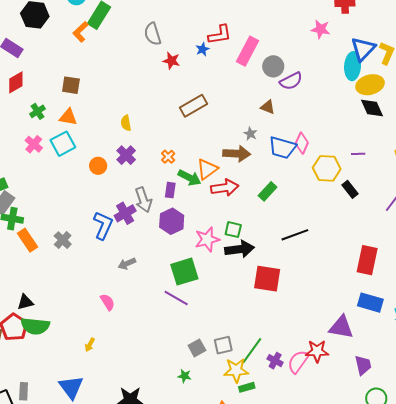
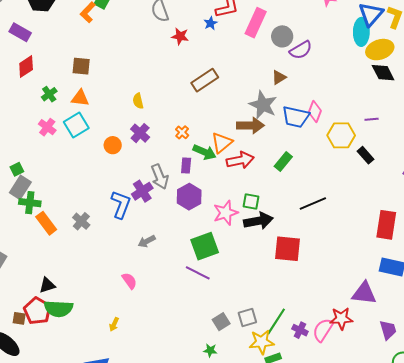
brown triangle: (268, 107) -> (279, 77), turned -49
gray star: (250, 134) -> (263, 105), size x2.0

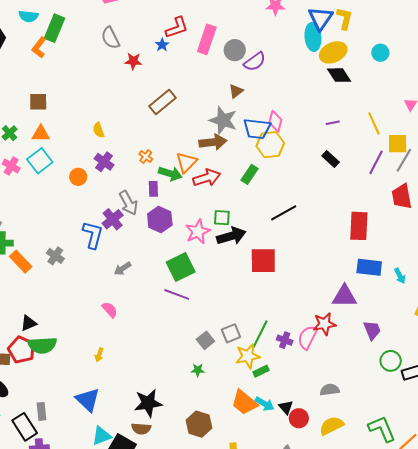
yellow hexagon: (341, 135) -> (270, 145), moved

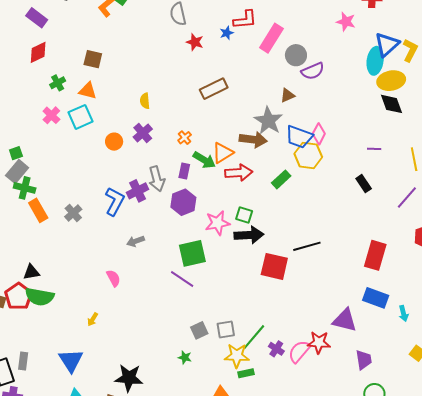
black line: (284, 213) -> (307, 246), moved

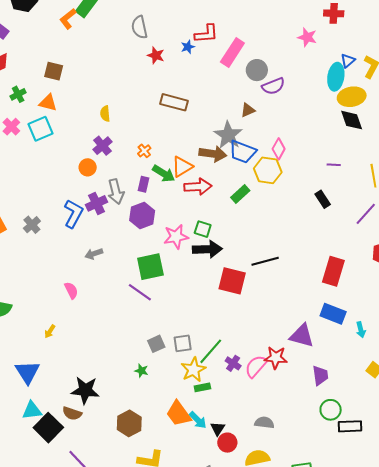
blue triangle: (387, 44) -> (348, 61), size x0.6
brown rectangle: (214, 89) -> (174, 102), turned 40
blue trapezoid: (299, 137) -> (243, 152), moved
orange circle: (114, 142) -> (88, 167), moved
yellow star: (237, 356) -> (193, 370), turned -30

